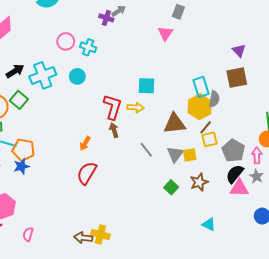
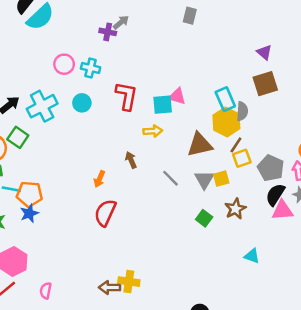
pink triangle: (165, 33) -> (177, 96), moved, turned -42
red L-shape: (113, 107) -> (127, 96), moved

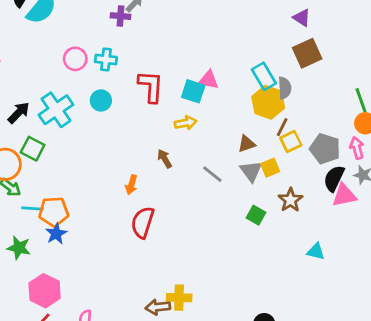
cyan square: (163, 105) -> (193, 91), turned 30
brown triangle: (200, 145) -> (246, 144), moved, size x0.6

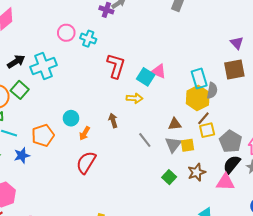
cyan circle: (101, 100) -> (71, 118), moved
pink triangle: (344, 195) -> (225, 182), moved
orange pentagon: (54, 212) -> (43, 135), moved, turned -30

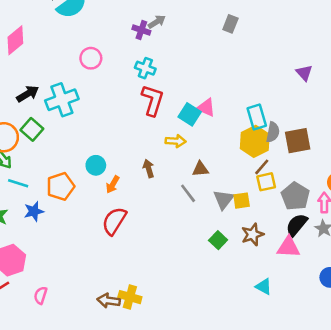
cyan cross: (88, 39) -> (145, 68), moved
brown square: (234, 69) -> (298, 141), moved
brown triangle: (175, 124) -> (200, 169), moved

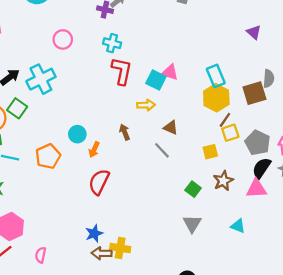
gray semicircle: (273, 132) -> (269, 79), moved
brown triangle: (200, 169) -> (171, 128), turned 35
gray triangle: (224, 199) -> (192, 224), moved
blue star: (34, 211) -> (94, 234), moved

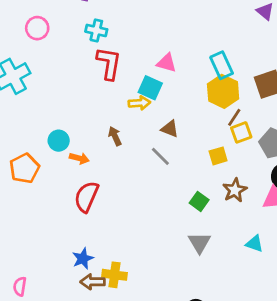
cyan square: (156, 80) -> (150, 88), moved
orange arrow: (94, 150) -> (79, 158), turned -98

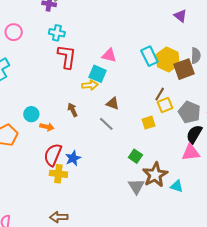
yellow hexagon: (223, 91) -> (168, 60), moved
brown star: (235, 190) -> (155, 175), moved, size x1.4
blue star: (83, 259) -> (73, 158), moved
yellow cross: (114, 275) -> (58, 174), moved

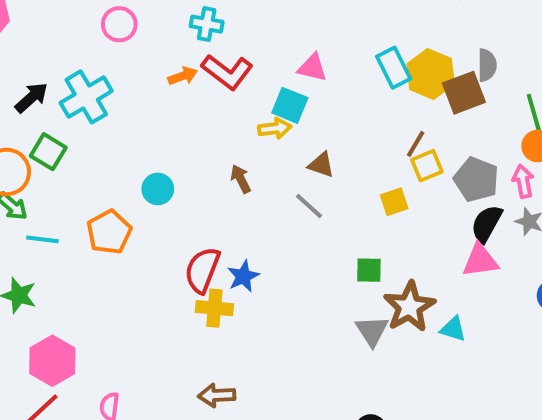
red L-shape: (67, 57) -> (227, 72), turned 120
orange arrow: (47, 127) -> (183, 76), moved, turned -32
green square: (135, 156) -> (369, 270), turned -32

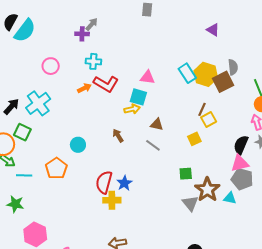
gray pentagon: (476, 179) -> (242, 179), moved

